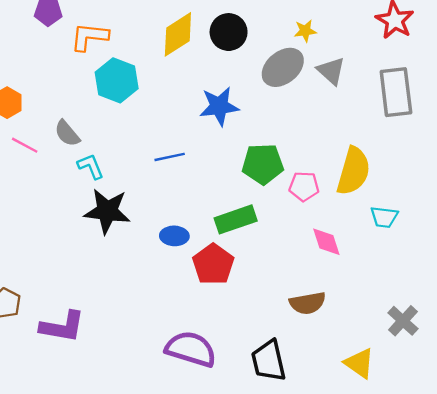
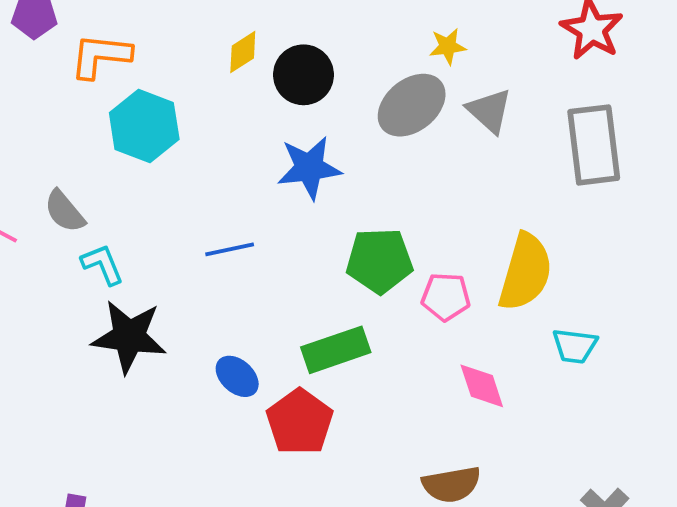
black circle: (229, 32) -> (304, 75), moved
yellow diamond: (178, 34) -> (243, 52), size x0.6
blue ellipse: (174, 236) -> (237, 376), turned 40

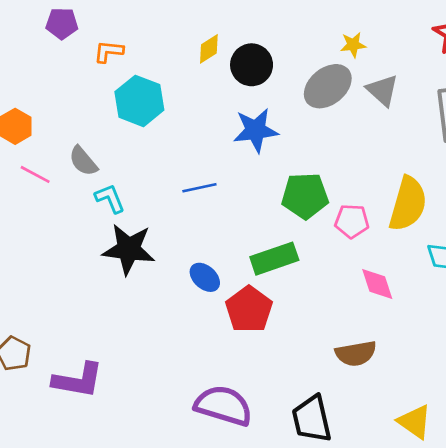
orange L-shape: (101, 56) -> (109, 51), size x0.7

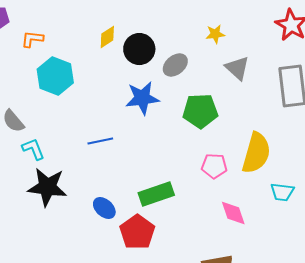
gray ellipse: (328, 86) -> (175, 65), moved, size x0.7
green pentagon: (305, 196) -> (200, 111), moved

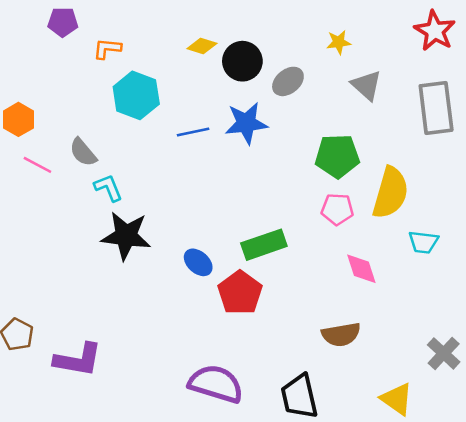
yellow diamond: (107, 37) -> (202, 46), turned 50
green pentagon: (200, 111) -> (337, 156), moved
blue line: (100, 141) -> (193, 132), moved

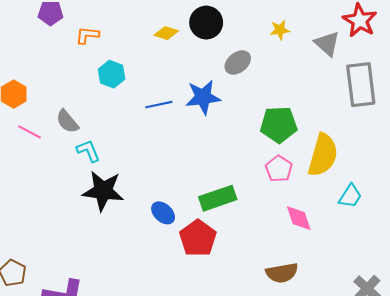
black circle: (242, 61) -> (206, 23), moved
gray triangle: (366, 85) -> (327, 44), moved
cyan hexagon: (136, 95) -> (112, 74), size x0.7
pink pentagon: (337, 209) -> (279, 169), turned 30
cyan trapezoid: (423, 242) -> (350, 196), turned -65

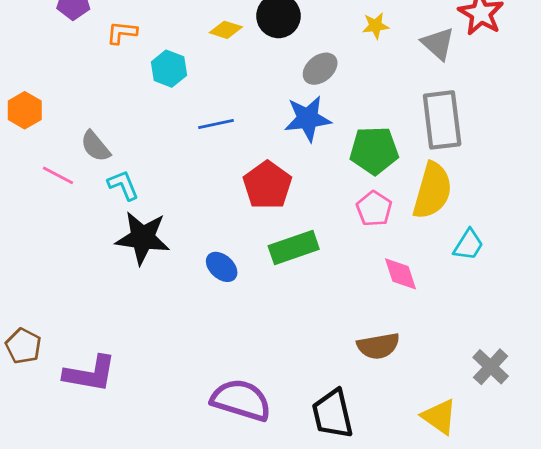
cyan hexagon: (112, 74) -> (169, 69), moved
gray rectangle: (361, 85) -> (442, 120), moved
blue star: (203, 97) -> (308, 119), moved
pink line: (30, 132) -> (58, 175), moved
red pentagon: (198, 238) -> (267, 185), moved

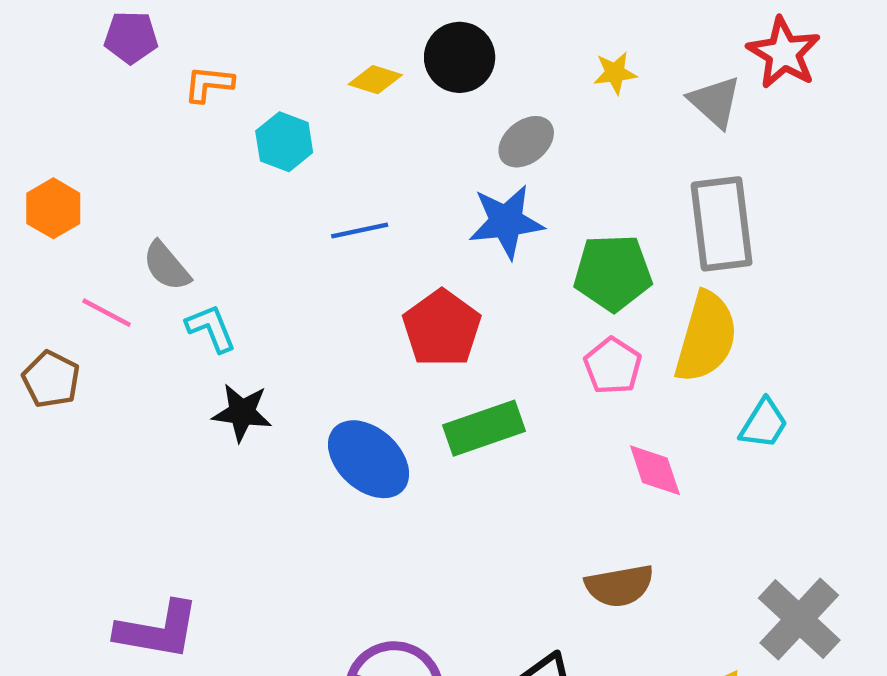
black star: (143, 238) -> (242, 413), size x0.7
blue ellipse: (222, 267) -> (369, 459), size x1.6
brown pentagon: (23, 346) -> (51, 379), moved
gray cross: (491, 367) -> (799, 619), size x1.4

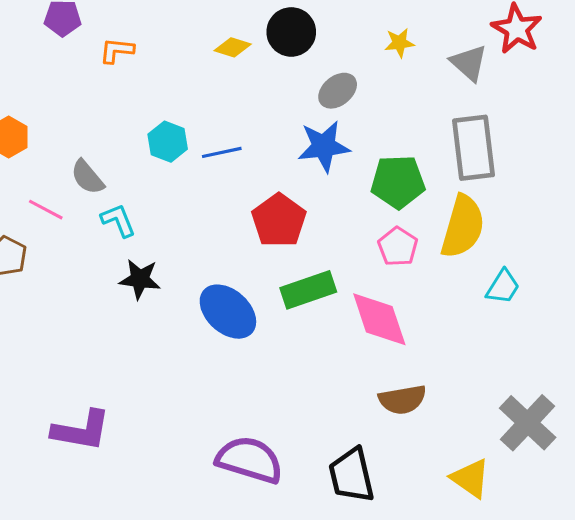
cyan hexagon: (284, 142) -> (168, 142), moved
pink diamond: (655, 470) -> (379, 319), moved, size x1.5

